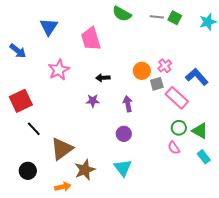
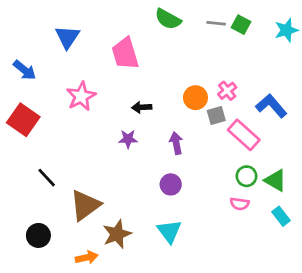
red square: (21, 101) -> (23, 120), moved, turned -30
pink semicircle: (174, 148) -> (240, 204), turned -48

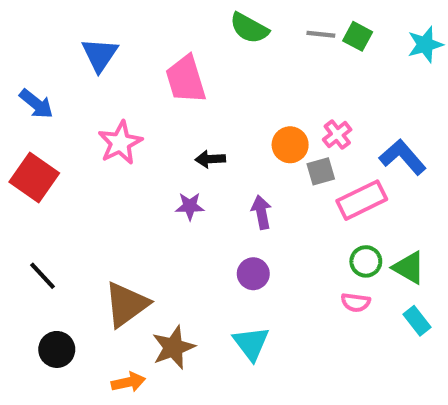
pink rectangle: (244, 135) -> (362, 200), turned -68
black line: (47, 178) -> (42, 276), moved

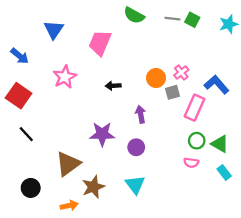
pink trapezoid: (186, 79) -> (100, 43), turned 40
pink rectangle: (362, 200) -> (194, 108), turned -40
purple star: (190, 206) -> (102, 134), moved, size x1.6
black line: (42, 276) -> (26, 134), moved

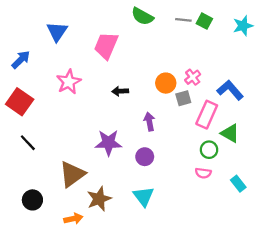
blue arrow: (20, 56) -> (21, 60), turned -84
green triangle: (220, 144) -> (230, 133), moved

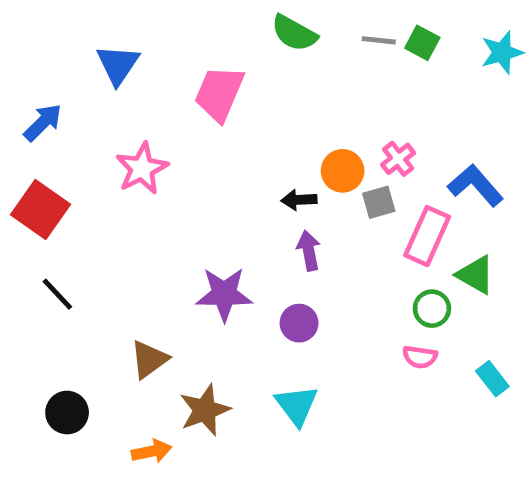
black arrow: (120, 91) -> (299, 200), moved
brown triangle: (72, 174) -> (149, 359), size x0.7

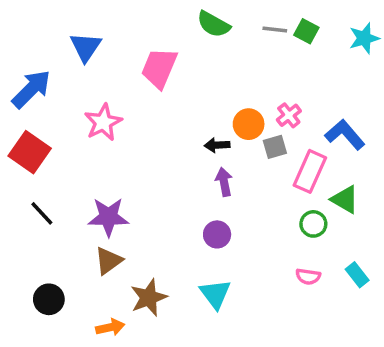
blue arrow: (43, 123) -> (31, 89), size x1.4
purple star: (224, 294) -> (108, 217), moved
pink semicircle: (420, 357) -> (308, 277), moved

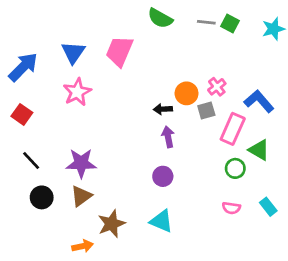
blue triangle: (86, 47) -> (73, 53), moved
red square: (30, 152) -> (22, 114), size x0.7
cyan triangle: (215, 294) -> (162, 221), turned -30
black circle: (49, 299) -> (42, 197), moved

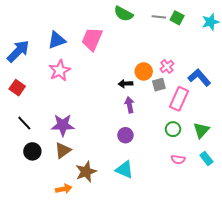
blue triangle: (73, 53) -> (57, 40), turned 36
green triangle: (259, 150) -> (201, 130), moved, turned 42
green circle: (235, 168) -> (173, 129), moved

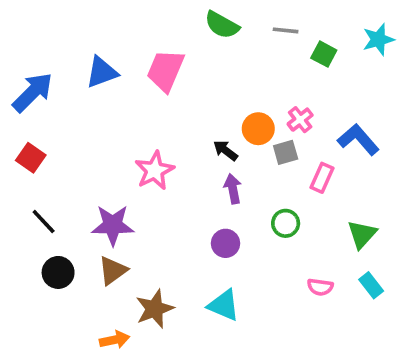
green square: (177, 18) -> (324, 54), moved
pink star: (60, 70) -> (155, 171), moved
black arrow: (125, 84) -> (226, 151), turned 40
pink rectangle: (179, 99) -> (322, 178), size x0.7
green circle: (173, 129) -> (286, 223), moved

